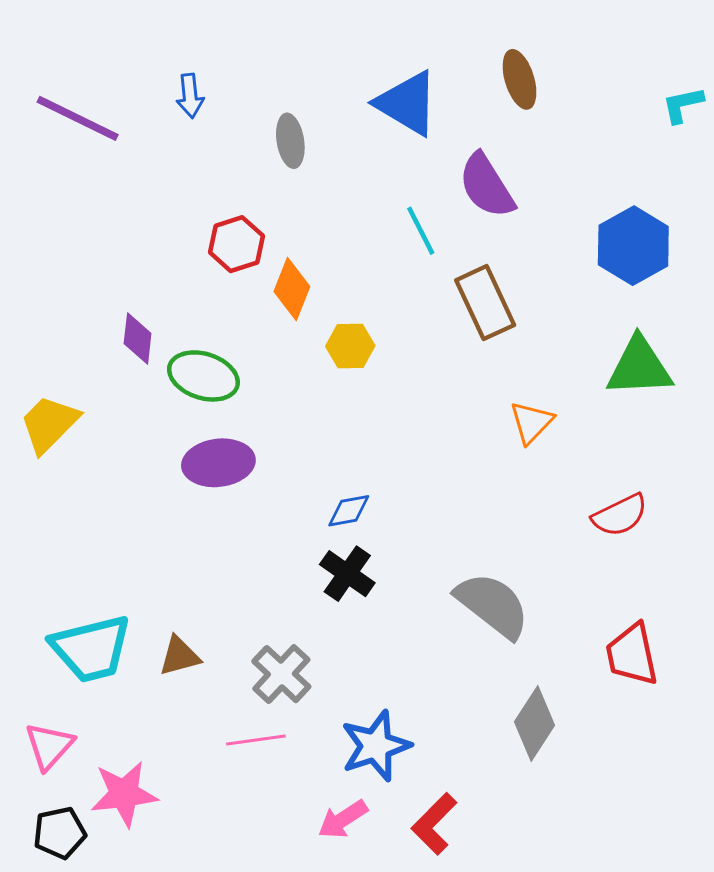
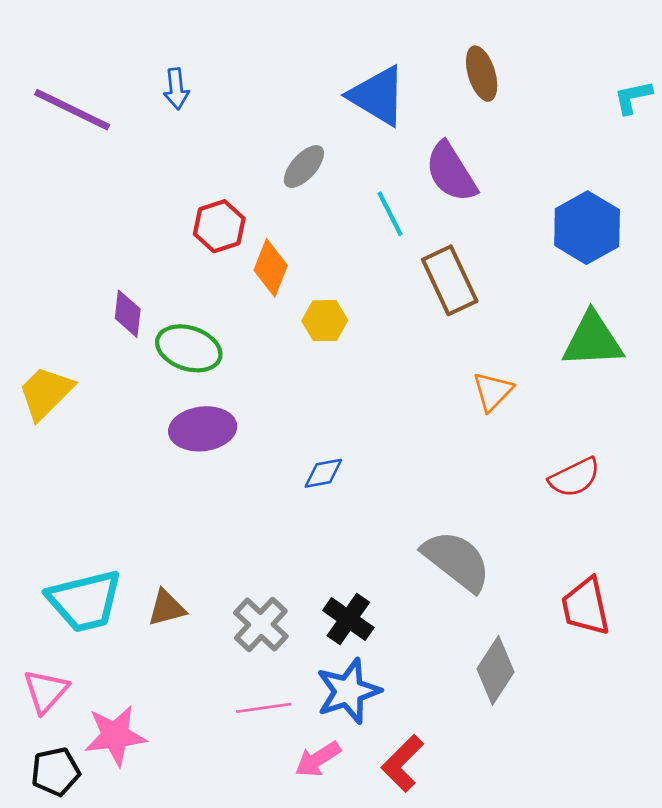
gray ellipse: (290, 141) -> (304, 167), moved, turned 51
black cross: (347, 574) -> (348, 619), moved
pink line: (256, 740) -> (264, 708), moved

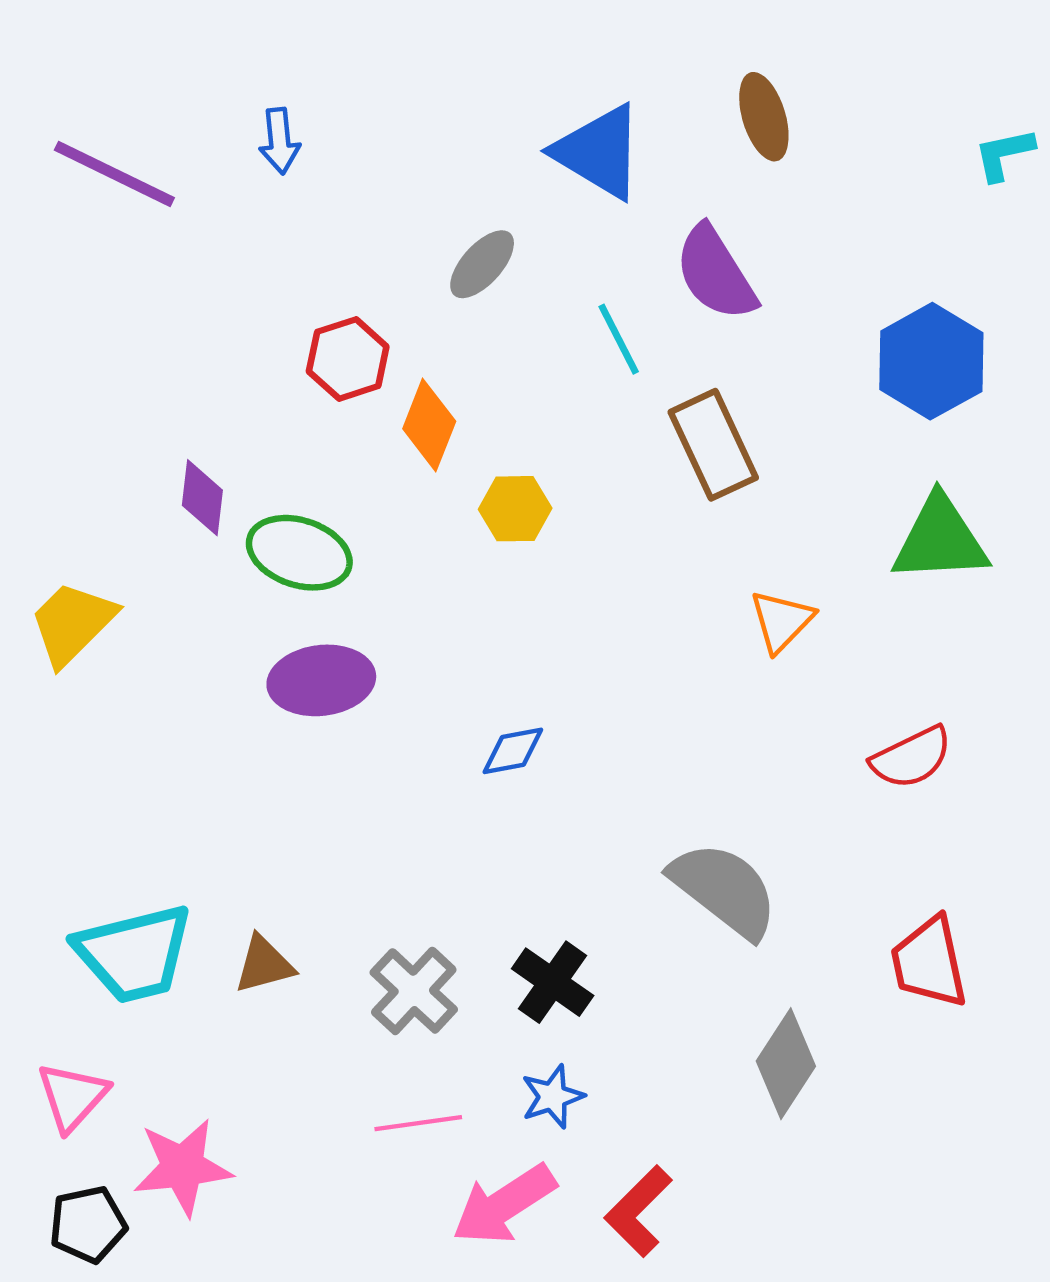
blue star: (348, 691) -> (553, 1097), size x0.6
pink arrow: (318, 759) -> (504, 1205), size x1.4

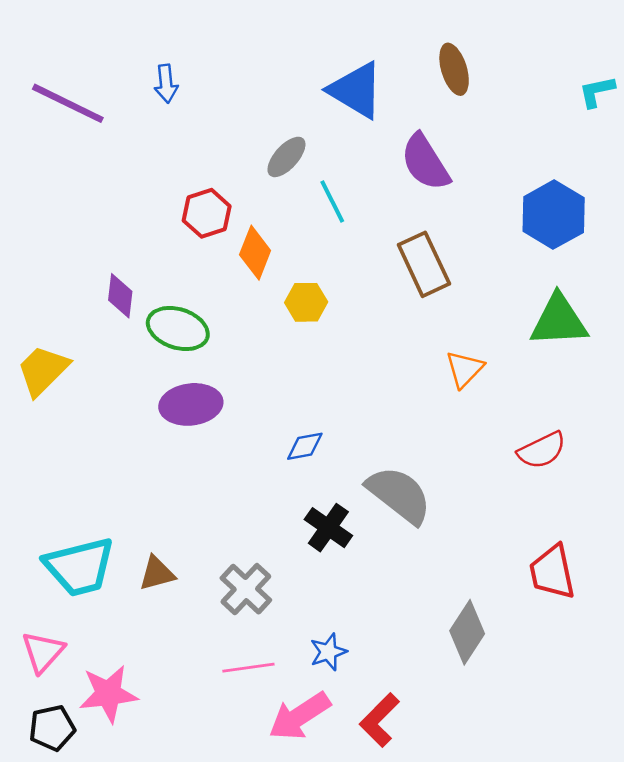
cyan line: (619, 339) -> (332, 201), moved
gray semicircle: (724, 890) -> (399, 495), moved
black cross: (553, 982) -> (328, 528), moved

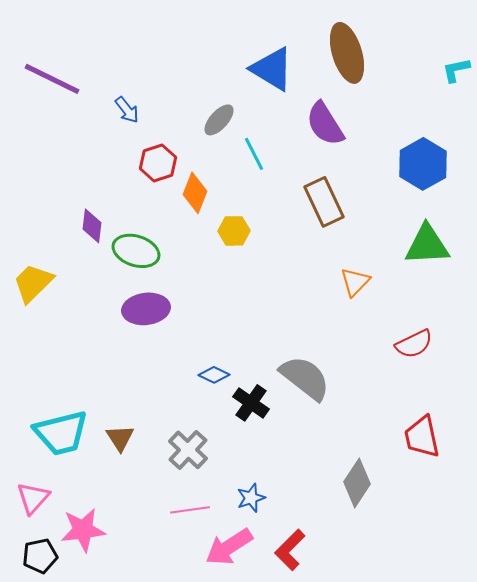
brown ellipse: (454, 69) -> (347, 53), size x1.5
blue arrow: (166, 84) -> (127, 110), moved, turned -32
blue diamond: (305, 446) -> (214, 375), moved, turned 36
brown triangle: (157, 573) -> (120, 438), turned -48

